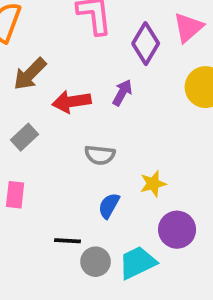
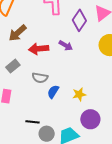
purple arrow: (122, 93) -> (66, 45), turned 88
gray semicircle: (100, 155) -> (40, 78), moved
blue semicircle: (109, 206) -> (53, 92), moved

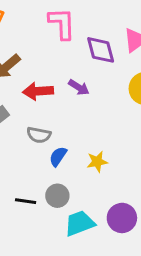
purple diamond: (79, 20) -> (101, 50), turned -50
purple circle: (90, 119) -> (122, 218), moved
gray circle: (47, 134) -> (57, 196), moved

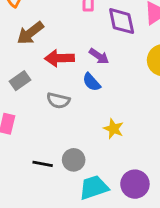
blue semicircle: (58, 156) -> (92, 82), moved, turned -78
yellow star: (97, 162) -> (114, 129), turned 30

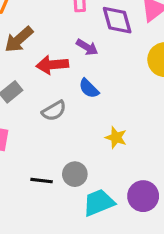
purple arrow: (99, 56) -> (87, 47), moved
gray semicircle: (58, 100) -> (54, 111), turned -40

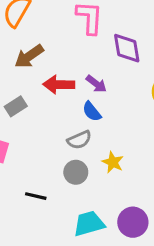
purple arrow: (87, 47) -> (96, 84), moved
gray semicircle: (54, 111) -> (79, 140), moved
gray circle: (75, 174) -> (76, 172), moved

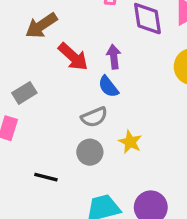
purple arrow: (96, 84) -> (114, 57), turned -135
red arrow: (59, 85) -> (73, 57), turned -140
gray rectangle: (16, 106) -> (24, 93), moved

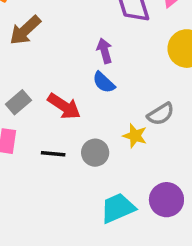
red arrow: (73, 57) -> (64, 106), moved
gray semicircle: (94, 117) -> (161, 114), moved
black line: (46, 177) -> (53, 154), moved

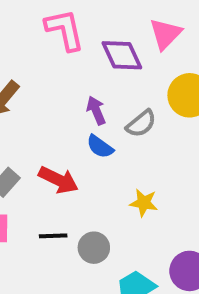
gray semicircle: (161, 114) -> (141, 124), moved
gray circle: (95, 153) -> (94, 248), moved

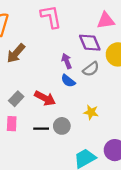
pink triangle: (165, 34) -> (106, 21), turned 36
purple diamond: (122, 55) -> (90, 43), moved
gray circle: (94, 248) -> (62, 126), moved

